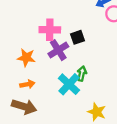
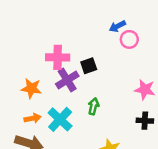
cyan cross: (69, 84) -> (60, 119), moved

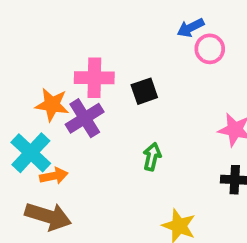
purple cross: (67, 80) -> (85, 118), moved
orange star: (31, 88) -> (52, 105), moved
cyan cross: (60, 119) -> (31, 153), moved

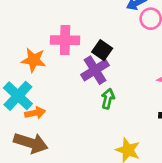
black square: (144, 91) -> (102, 50), turned -36
purple cross: (85, 118) -> (95, 70), moved

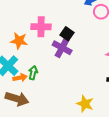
purple cross: (95, 70) -> (62, 48), turned -30
green arrow: (108, 99) -> (33, 73), moved

